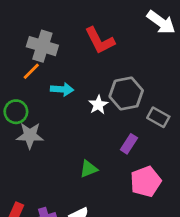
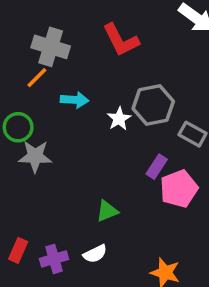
green triangle: (88, 169) -> (107, 211), moved
pink pentagon: (146, 181) -> (179, 189), moved

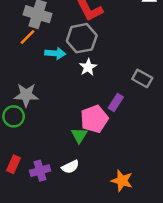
gray hexagon: (153, 105) -> (82, 38), moved
green circle: (18, 127) -> (14, 116), moved
pink pentagon: (179, 189) -> (94, 119), moved
green triangle: (107, 211) -> (79, 135), turned -36

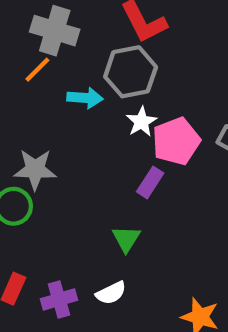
purple rectangle: (116, 102) -> (150, 182), moved
pink pentagon: (94, 119) -> (176, 141), moved

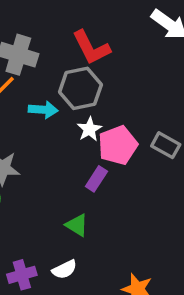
green triangle: (126, 239) -> (77, 225), turned -30

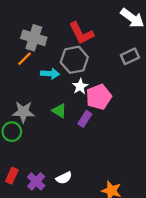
gray rectangle: (166, 145) -> (130, 56), moved, turned -54
green triangle: (77, 225) -> (59, 111), moved
purple cross: (22, 275) -> (36, 181), turned -30

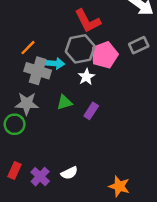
gray cross: (34, 38) -> (38, 71), moved
pink pentagon: (99, 97) -> (105, 55), moved
green triangle: (59, 111) -> (64, 102), turned -49

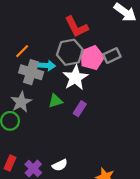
gray rectangle: (139, 45) -> (112, 56), moved
white star: (86, 77) -> (75, 78), size x1.6
gray star: (27, 104) -> (21, 102), turned -30

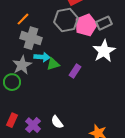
cyan arrow: (47, 66) -> (42, 57), moved
white star: (75, 78) -> (104, 51), moved
white semicircle: (60, 165) -> (57, 122), turned 80

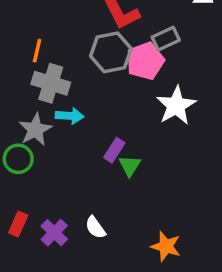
orange line: (23, 19) -> (37, 51), turned -32
gray rectangle: (104, 23) -> (166, 39), moved
green triangle: (53, 64) -> (130, 166), moved, turned -40
purple rectangle: (75, 71) -> (114, 150), moved

